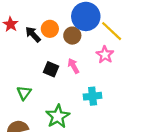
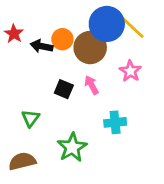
yellow line: (112, 31) -> (132, 27), moved
black arrow: (33, 34) -> (42, 46), turned -36
brown circle: (72, 36) -> (90, 48), size x1.5

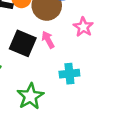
black square: (64, 89) -> (23, 43), size x1.5

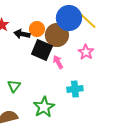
black square: (23, 43) -> (42, 50), moved

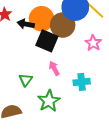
orange circle: (37, 29) -> (42, 19), size x1.5
pink arrow: (58, 62) -> (54, 68), moved
green triangle: (14, 86) -> (26, 80), moved

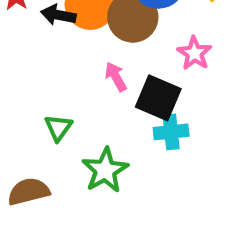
black square: (47, 41) -> (158, 98), moved
pink arrow: (54, 68) -> (116, 77), moved

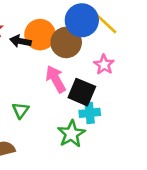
pink arrow: (116, 77) -> (56, 79), size x1.5
green star: (105, 170) -> (71, 134), moved

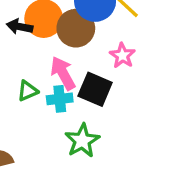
green triangle: (20, 110) -> (28, 91), moved, turned 30
cyan cross: (90, 113) -> (60, 99), moved

